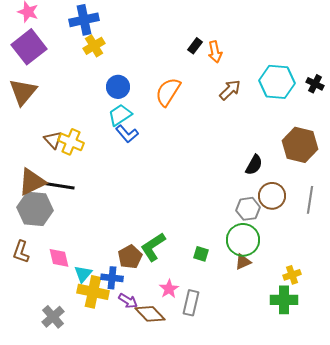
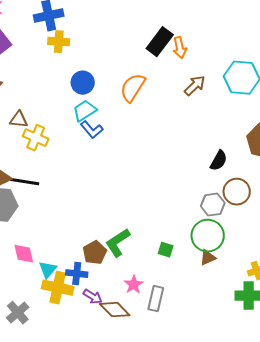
yellow cross: (94, 46) -> (59, 42), turned 35
black rectangle: (195, 46) -> (160, 42), size x1.8
brown triangle: (53, 140) -> (19, 120), moved, turned -42

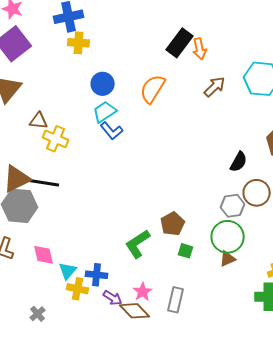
brown pentagon: (95, 253) -> (173, 224), moved
pink star: (134, 285) -> (143, 292), moved
yellow cross: (58, 288) -> (78, 289), size x0.7
gray cross: (18, 313) -> (38, 314), size x0.7

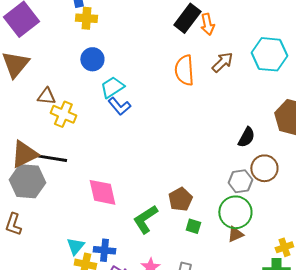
blue circle: (103, 84) -> (92, 59), moved
orange semicircle: (153, 89) -> (184, 70), moved, turned -36
pink diamond: (44, 255) -> (102, 192), moved, size x1.4

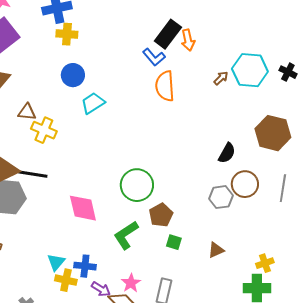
brown arrow: (222, 62) -> (221, 78), moved, size x0.7
blue L-shape: (119, 106) -> (154, 57), moved
green circle: (235, 212) -> (137, 185), moved

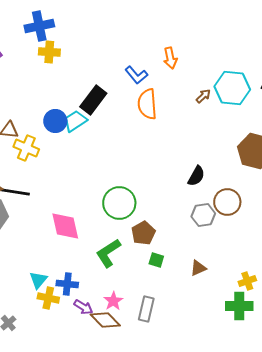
black rectangle: (168, 34) -> (93, 100), moved
blue circle: (73, 75) -> (55, 121), moved
black semicircle: (227, 153) -> (196, 176), moved

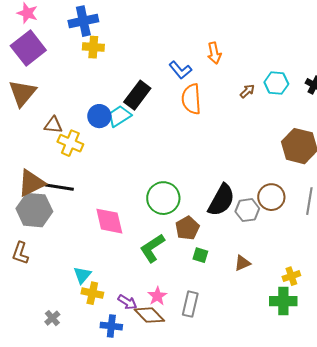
cyan hexagon: (232, 88) -> (276, 83), size x0.7
black semicircle: (196, 176) -> (221, 200), moved, size x1.6
blue cross: (67, 284) -> (111, 326), moved

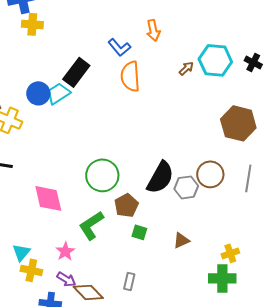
cyan hexagon: (276, 83) -> (215, 60), size x1.4
pink star: (157, 296) -> (65, 251), moved
gray rectangle: (190, 304) -> (129, 281), size x0.7

